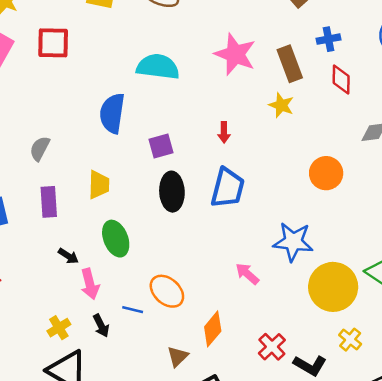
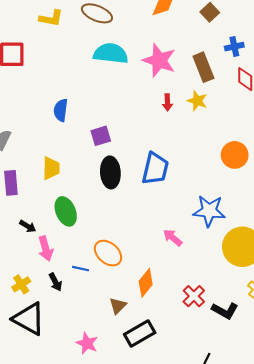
cyan semicircle: (158, 67) -> (111, 53), moved
blue semicircle: (112, 113) -> (61, 110), size x0.7
red arrow: (224, 132) -> (167, 102), moved

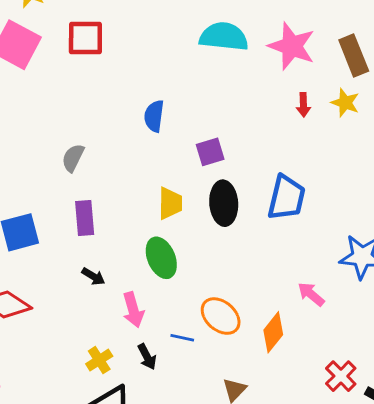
yellow trapezoid: (51, 168) -> (170, 203), moved
black arrow: (28, 226) -> (93, 276), moved
orange diamond: (146, 283) -> (273, 332), moved

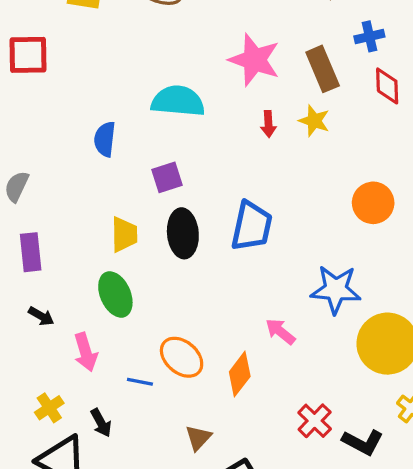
cyan semicircle: (224, 37) -> (178, 101), moved
black arrow: (147, 357) -> (101, 423), moved

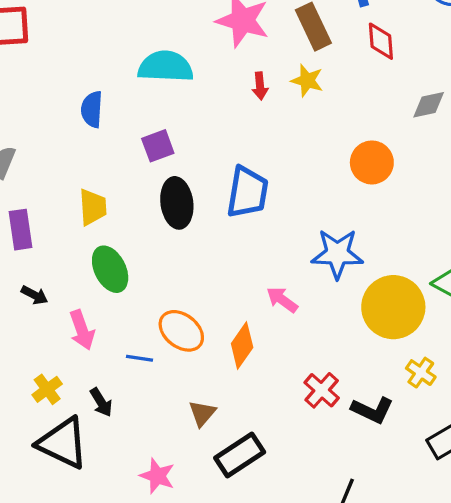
yellow trapezoid: (124, 234) -> (93, 207), moved

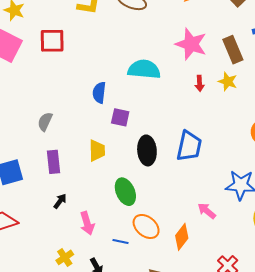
purple square: (158, 146) -> (120, 117), moved, turned 30
green ellipse: (110, 269) -> (125, 192), moved
black arrow: (35, 295) -> (60, 201), turned -84

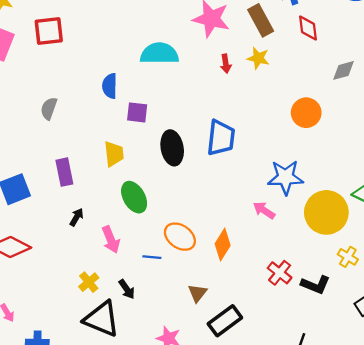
gray semicircle: (45, 122) -> (49, 108), moved
green ellipse: (125, 192) -> (134, 197), moved
pink arrow: (207, 211) -> (264, 210), moved

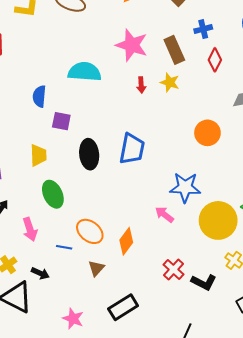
red diamond: (308, 28) -> (215, 60), turned 30
black arrow: (127, 289) -> (40, 273), turned -36
brown triangle: (197, 293) -> (96, 268), moved

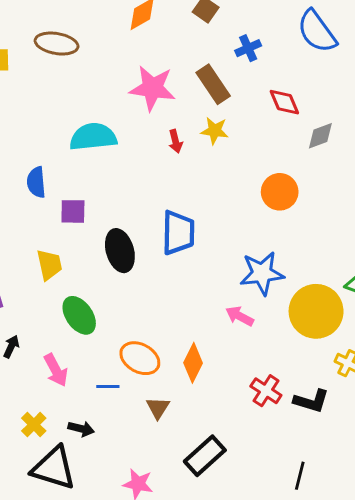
red diamond: (215, 60) -> (284, 102), moved, turned -40

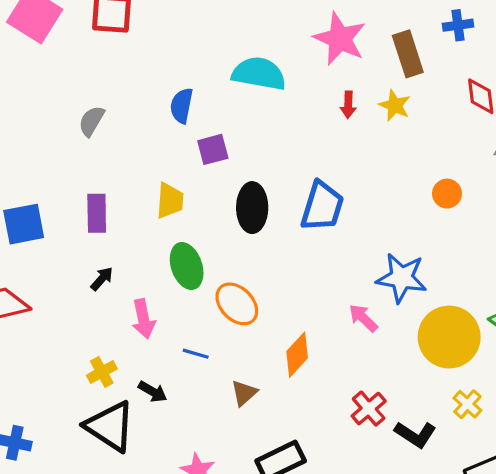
orange circle: (280, 192) -> (447, 194), size x0.7
purple square: (73, 211) -> (213, 149), turned -32
orange ellipse: (140, 358) -> (237, 304), moved

